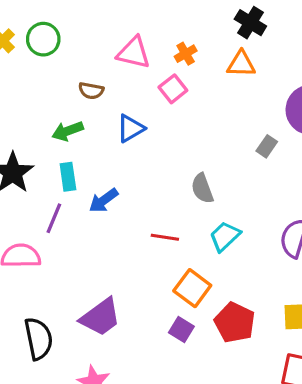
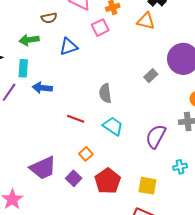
brown semicircle: (91, 91) -> (49, 18), turned -35
blue arrow: (104, 200) -> (42, 88), turned 30
cyan trapezoid: (225, 236) -> (113, 126), turned 65
orange square: (192, 288) -> (86, 154), size x0.6
purple trapezoid: (101, 317) -> (43, 168), moved

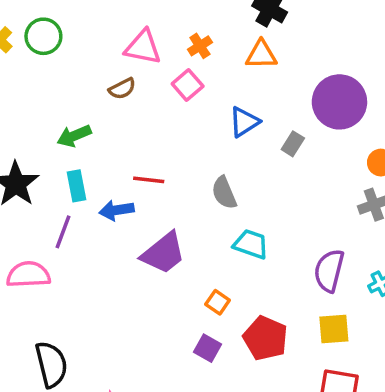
brown semicircle: (49, 18) -> (122, 89), moved
blue triangle: (69, 47) -> (244, 122), moved
red line: (76, 119) -> (149, 180), moved
purple semicircle: (156, 136) -> (329, 271), moved
purple trapezoid: (43, 168) -> (163, 253), moved

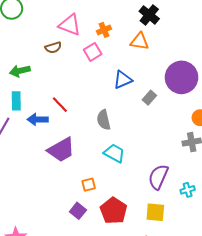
red line: (149, 180) -> (60, 105), turned 30
orange square: (218, 302) -> (89, 185), turned 32

